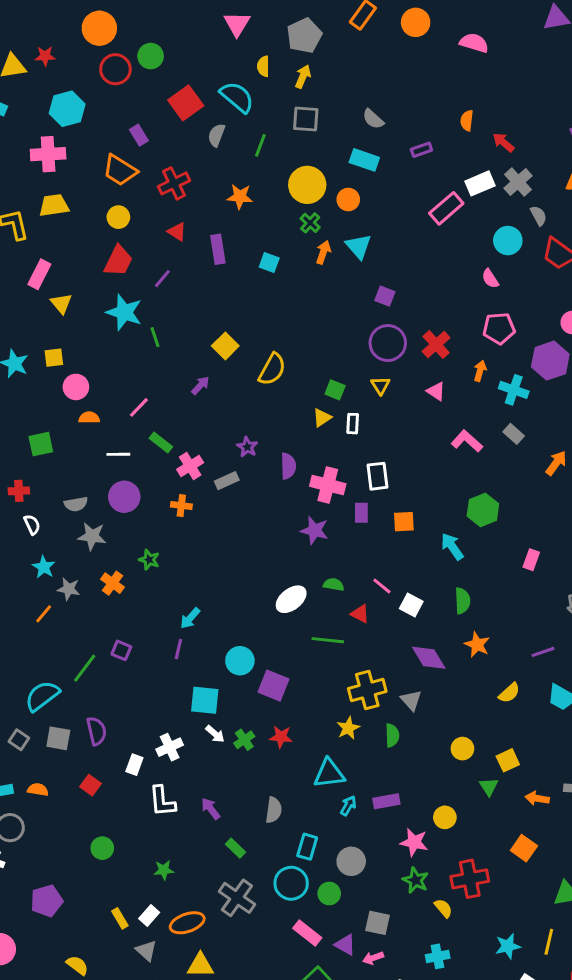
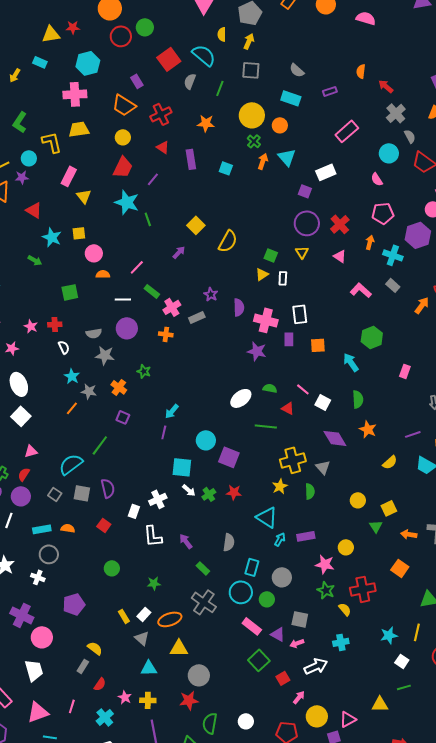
white rectangle: (480, 183) -> (326, 172), moved
purple square: (121, 650) -> (123, 417), moved
cyan triangle: (329, 773) -> (267, 517), turned 40

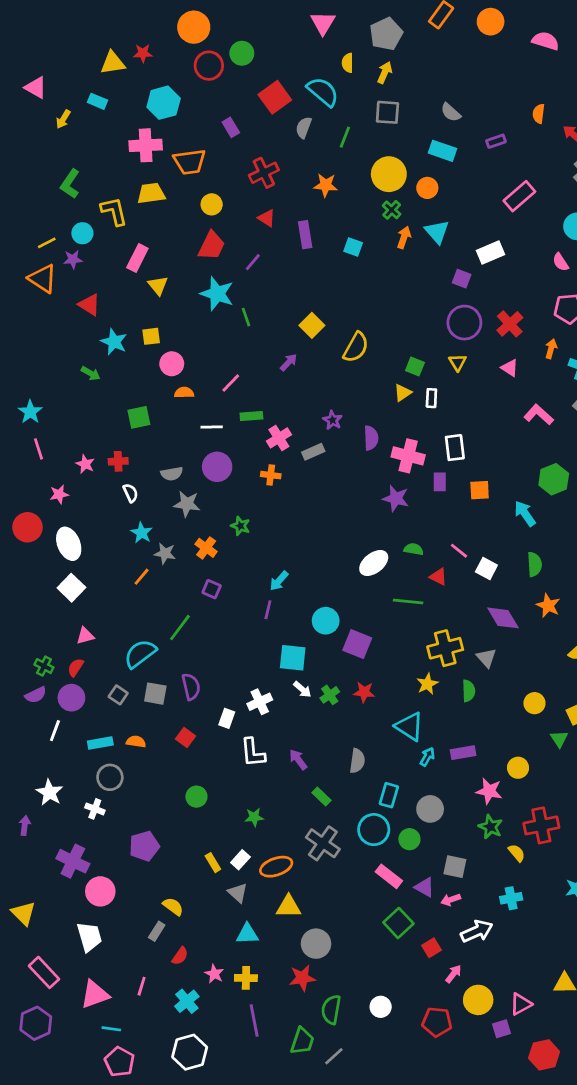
orange trapezoid: (124, 105) -> (190, 162), moved, turned -40
green rectangle: (152, 291) -> (251, 416), turned -42

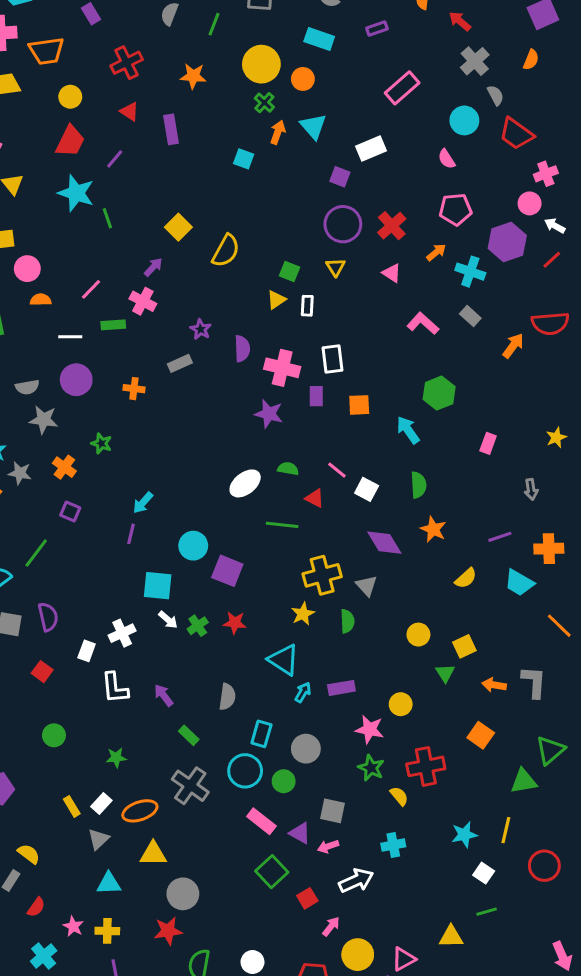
cyan square: (353, 247) -> (244, 159), moved
orange arrow: (551, 349) -> (436, 252), turned 36
pink cross: (279, 438) -> (143, 301), moved, turned -30
gray triangle: (238, 893) -> (98, 839), turned 35

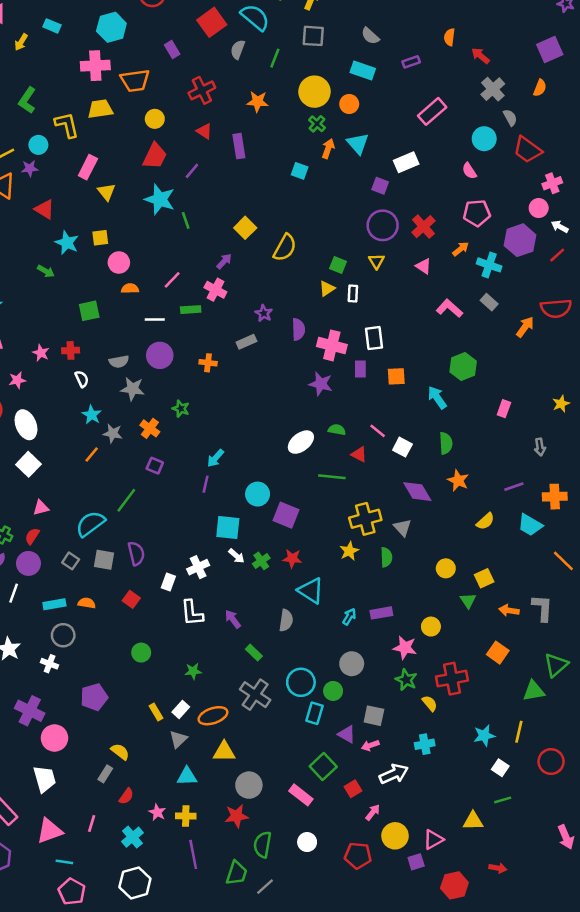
cyan triangle: (284, 660) -> (311, 591), moved
cyan rectangle: (261, 734) -> (315, 713), moved
pink rectangle: (261, 821) -> (301, 795), moved

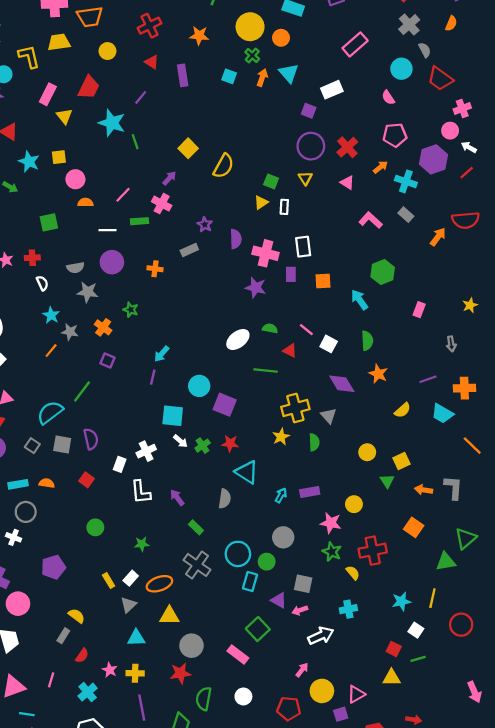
red trapezoid: (155, 156) -> (89, 88), moved
cyan square: (300, 171) -> (229, 76), moved
red square: (353, 789) -> (394, 649), moved, turned -32

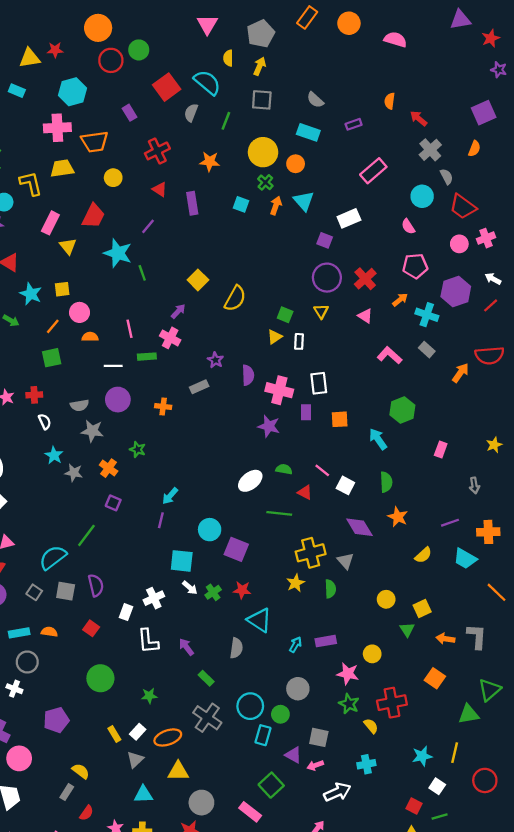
pink circle: (450, 131) -> (459, 244), moved
pink line: (123, 195) -> (129, 329), turned -56
orange line: (51, 351) -> (53, 326), moved
green circle: (95, 527) -> (100, 678), size x1.5

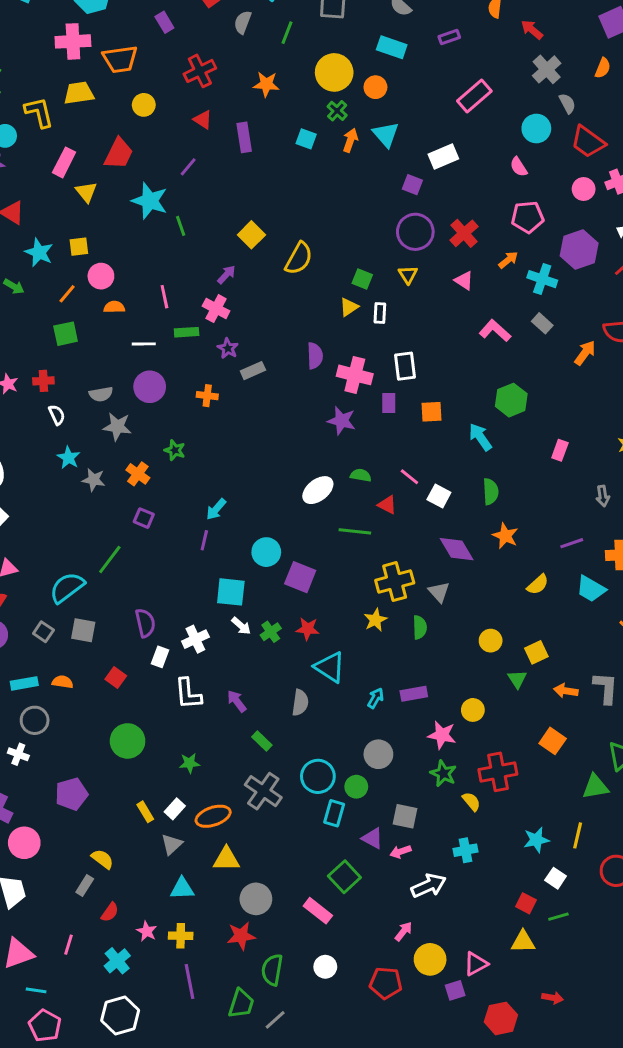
purple star: (215, 360) -> (228, 348), moved
purple semicircle: (96, 585) -> (145, 623), moved

